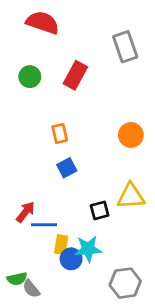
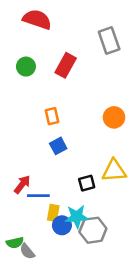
gray hexagon: (125, 283) -> (93, 230), moved

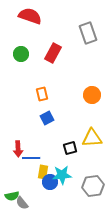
red arrow: (22, 184) -> (18, 149), turned 140
gray hexagon: (93, 230) -> (93, 186), moved

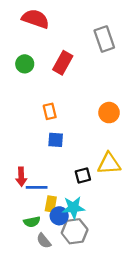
blue square: (47, 118) -> (56, 140), turned 32
gray hexagon: (93, 186) -> (75, 231), moved
green semicircle: (12, 196) -> (32, 222), moved
gray semicircle: (22, 203) -> (44, 241), moved

